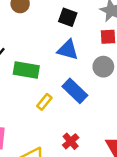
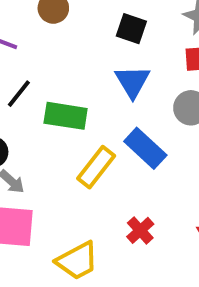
blue triangle: (68, 50) -> (133, 82), turned 45
yellow rectangle: (44, 102) -> (96, 167), size x1.5

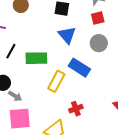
red cross: (140, 230) -> (76, 109), moved, turned 32

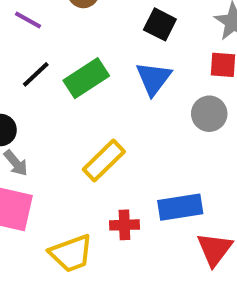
green rectangle: (36, 58) -> (86, 78), moved, turned -50
blue rectangle: (79, 68) -> (180, 207), moved, turned -60

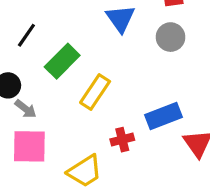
green rectangle: (86, 78) -> (62, 61), moved

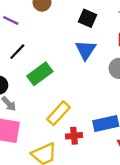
yellow rectangle: (95, 92) -> (59, 113), moved

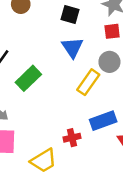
yellow rectangle: (59, 113) -> (88, 82), moved

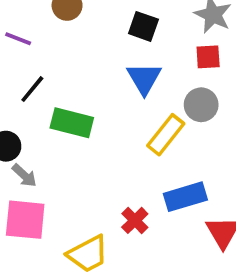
green rectangle: (28, 78) -> (72, 123), turned 55
red cross: (72, 138) -> (135, 220), turned -35

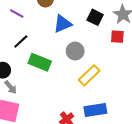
black square: (143, 26) -> (95, 17), moved
blue triangle: (144, 78) -> (63, 24), moved, turned 30
gray circle: (201, 105) -> (75, 51), moved

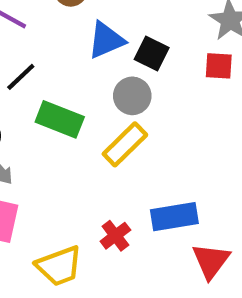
black square: (95, 17) -> (152, 54), moved
yellow rectangle: (89, 75) -> (125, 144), moved

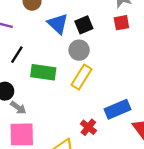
blue triangle: (106, 40) -> (58, 24), turned -40
black square: (152, 54) -> (84, 25), turned -36

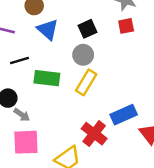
blue triangle: (58, 24) -> (48, 30), moved
black line: (17, 55) -> (20, 60), turned 42
red cross: (88, 127) -> (94, 134), size x1.5

